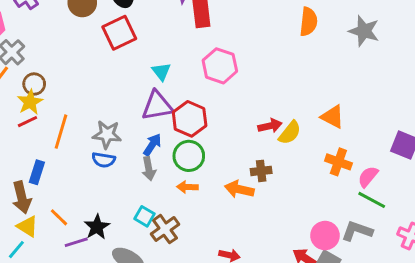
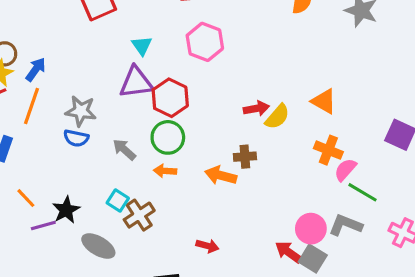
blue arrow: (152, 145) -> (36, 69), moved
gray arrow: (149, 169) -> (124, 150), turned 140
pink semicircle: (368, 177) -> (345, 170), moved

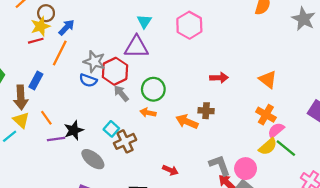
red hexagon: (170, 98) -> (115, 71), moved
yellow semicircle: (277, 117) -> (268, 147), moved
gray L-shape: (345, 225) -> (220, 165), moved, turned 40

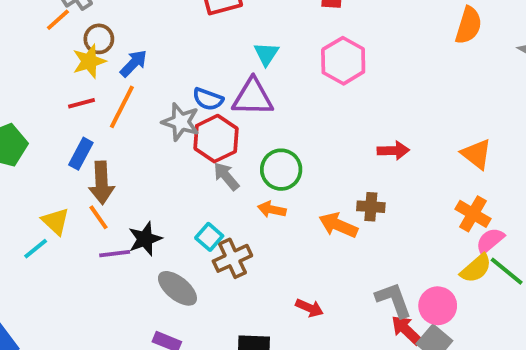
red line: (36, 41) -> (81, 103), moved
blue semicircle: (88, 80) -> (208, 99), moved
brown arrow: (21, 97) -> (102, 183), moved

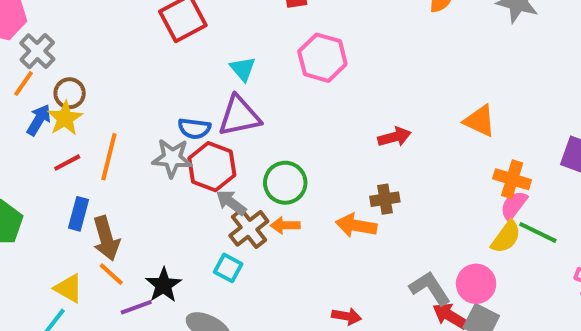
blue arrow: (134, 63) -> (39, 120), moved
orange cross: (473, 214) -> (512, 179), moved
brown cross: (232, 258) -> (249, 228), moved

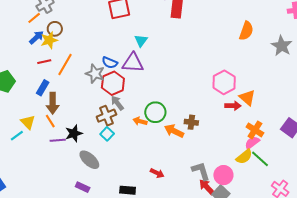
pink hexagon: (322, 58) -> (224, 82), moved
red arrow: (394, 137) -> (233, 106), moved
green circle: (285, 183) -> (155, 112), moved
brown cross: (249, 228) -> (106, 116), moved

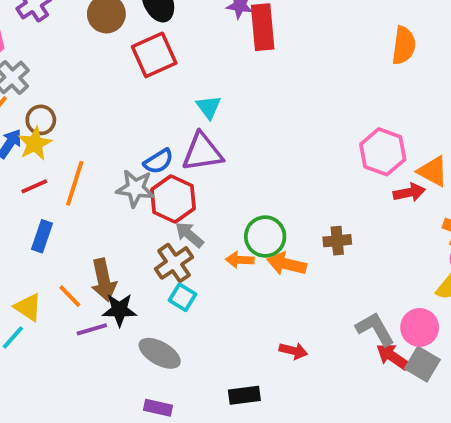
blue semicircle: (110, 63) -> (158, 161), turned -42
brown arrow: (53, 103) -> (104, 280), moved
orange arrow: (174, 131) -> (287, 264), moved
black star: (74, 133) -> (119, 310), turned 30

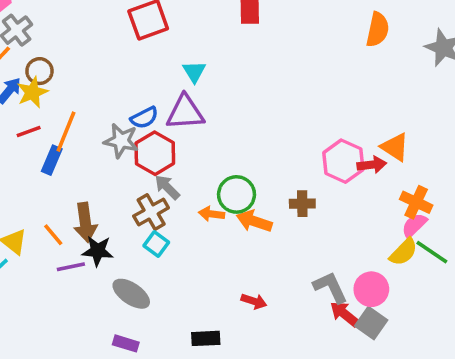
pink hexagon: (383, 152) -> (343, 161), moved
blue rectangle: (42, 236) -> (52, 160), moved

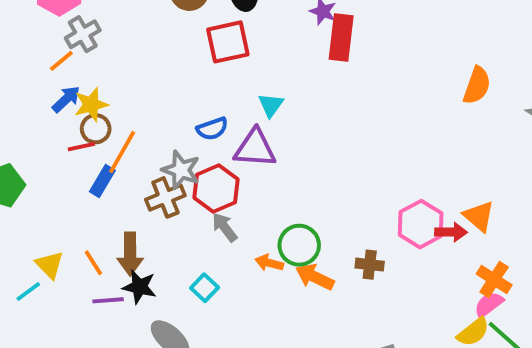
brown circle: (40, 71) -> (96, 129), moved
blue semicircle: (144, 118) -> (212, 129), moved
brown cross: (151, 212) -> (165, 197), moved

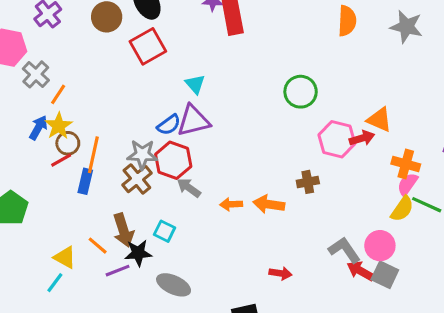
orange line: (61, 61) -> (58, 94), moved
blue semicircle: (212, 129) -> (169, 125), moved
green circle: (299, 245) -> (301, 92), moved
cyan square: (205, 288) -> (165, 231), moved

